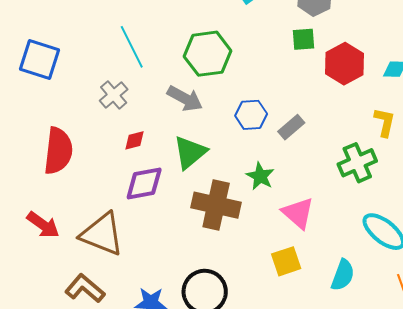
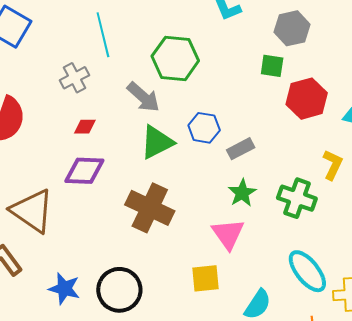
green triangle: (190, 152) -> (157, 142), moved
green cross: (357, 163) -> (297, 198), turned 30
green star: (260, 176) -> (242, 193), moved

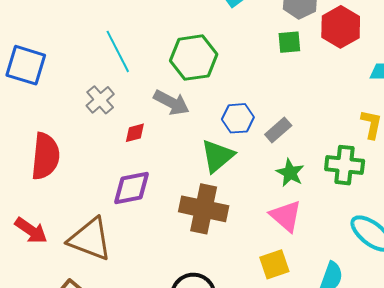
red hexagon: (307, 99) -> (341, 27), moved
red diamond: (85, 127) -> (135, 133), moved
green triangle: (157, 142) -> (217, 156), moved

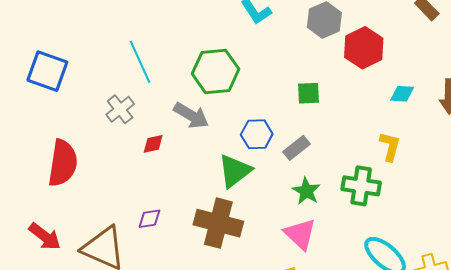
green square: (289, 42) -> (308, 93), moved
purple diamond: (131, 188) -> (149, 219), moved, size x0.6

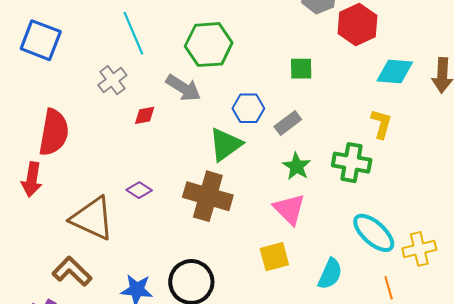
cyan diamond: (402, 94) -> (395, 71), size x1.5
purple diamond: (149, 219) -> (139, 190), turned 40
red arrow: (45, 236) -> (32, 179), moved, turned 60

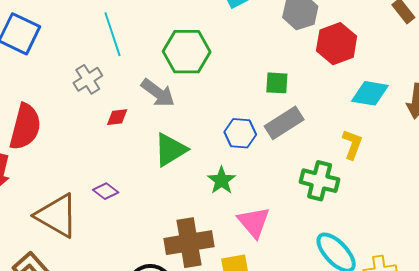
blue hexagon: (248, 108) -> (240, 133), moved
gray rectangle: (288, 123) -> (284, 123), moved, size x1.4
green triangle: (225, 144) -> (170, 150), moved
green star: (297, 166) -> (222, 180), moved
brown cross: (208, 196) -> (189, 243), moved, turned -30

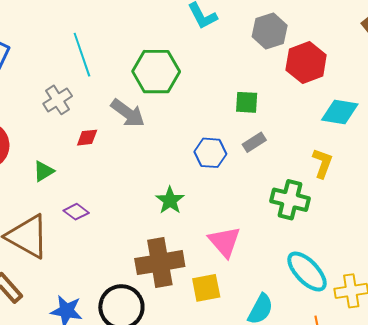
gray rectangle: (284, 123) -> (254, 142), size x0.6
green triangle: (170, 150) -> (44, 171), moved, size x0.6
green star: (222, 180) -> (170, 200), moved

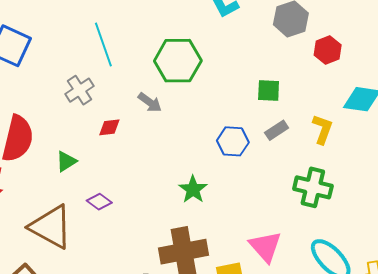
red hexagon: (306, 62) -> (328, 50), size x0.7
gray arrow: (128, 113) -> (150, 102), size x0.7
yellow L-shape: (322, 163) -> (323, 129), moved
pink triangle: (225, 242) -> (265, 247), moved

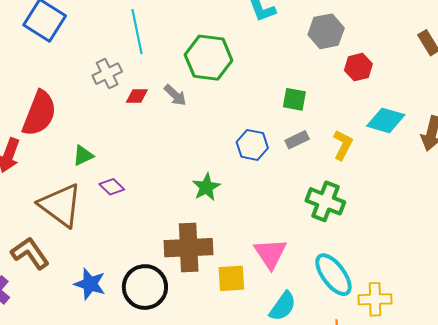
red diamond: (109, 127) -> (137, 96), moved
green triangle: (66, 161) -> (83, 155), moved

